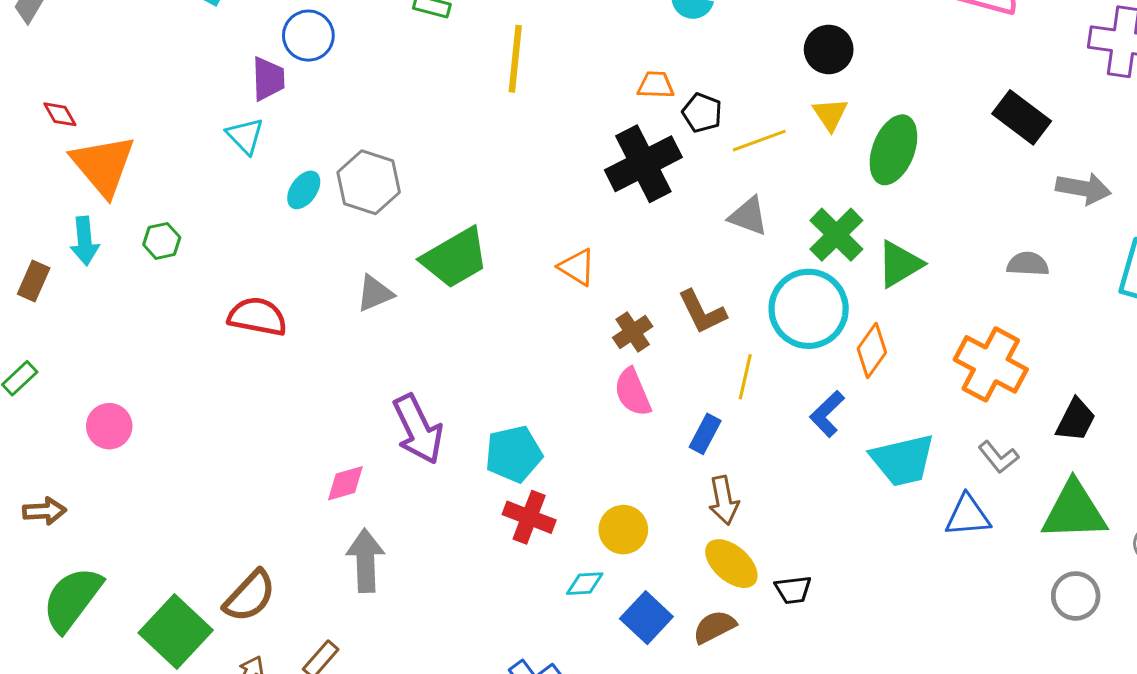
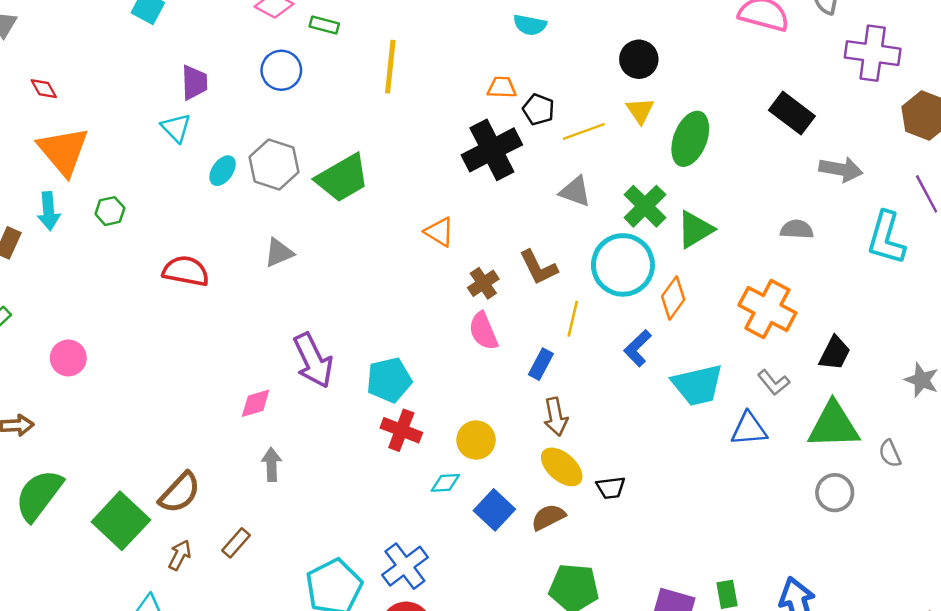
blue circle: (308, 36) -> (281, 70), moved
red diamond: (60, 114) -> (44, 89), moved
green trapezoid: (455, 258) -> (343, 178), moved
gray arrow: (366, 560) -> (272, 465), size x0.7

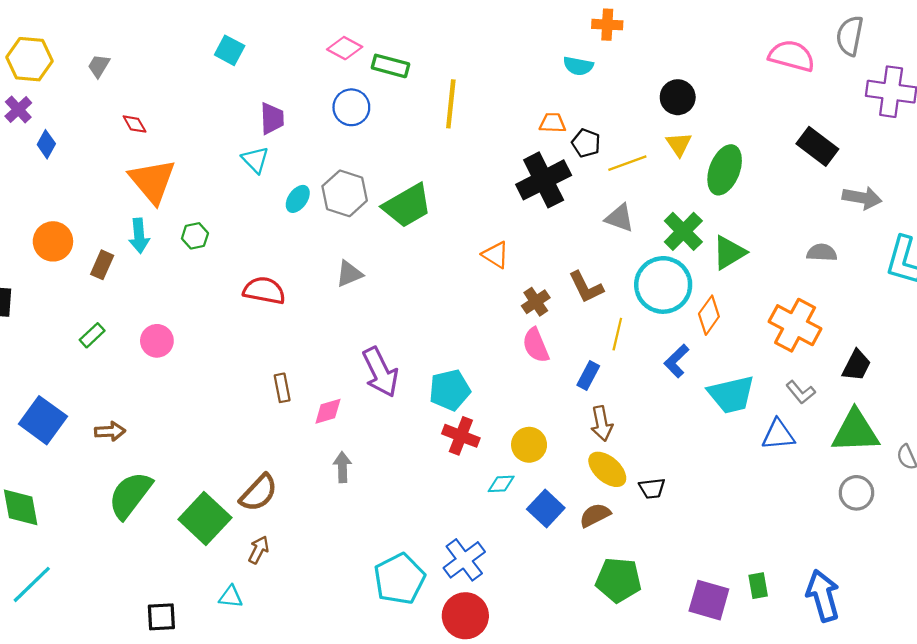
green rectangle: (324, 25) -> (390, 66), size x1.4
pink circle: (68, 358) -> (157, 341), moved
brown rectangle: (236, 543) -> (282, 388), moved, turned -52

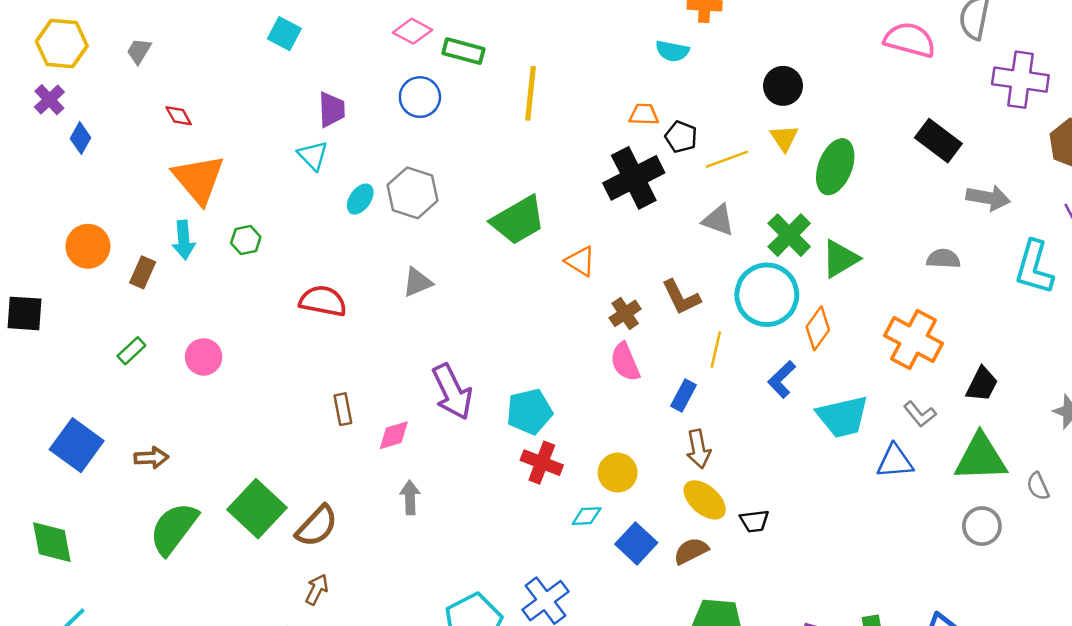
green trapezoid: (407, 206) -> (518, 220), moved
green square: (205, 519) -> (257, 509), moved

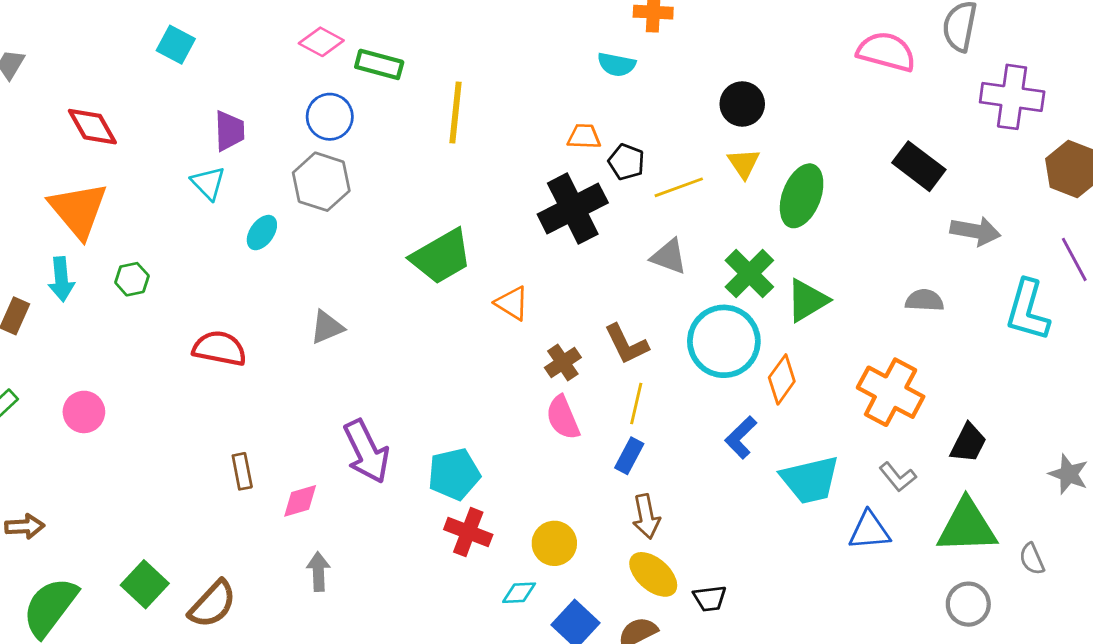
red diamond: (179, 116) -> (92, 127), moved, size x1.6
gray hexagon: (412, 193) -> (321, 182), moved
yellow line: (716, 349) -> (636, 403), moved
green square: (257, 509) -> (145, 584), size x0.7

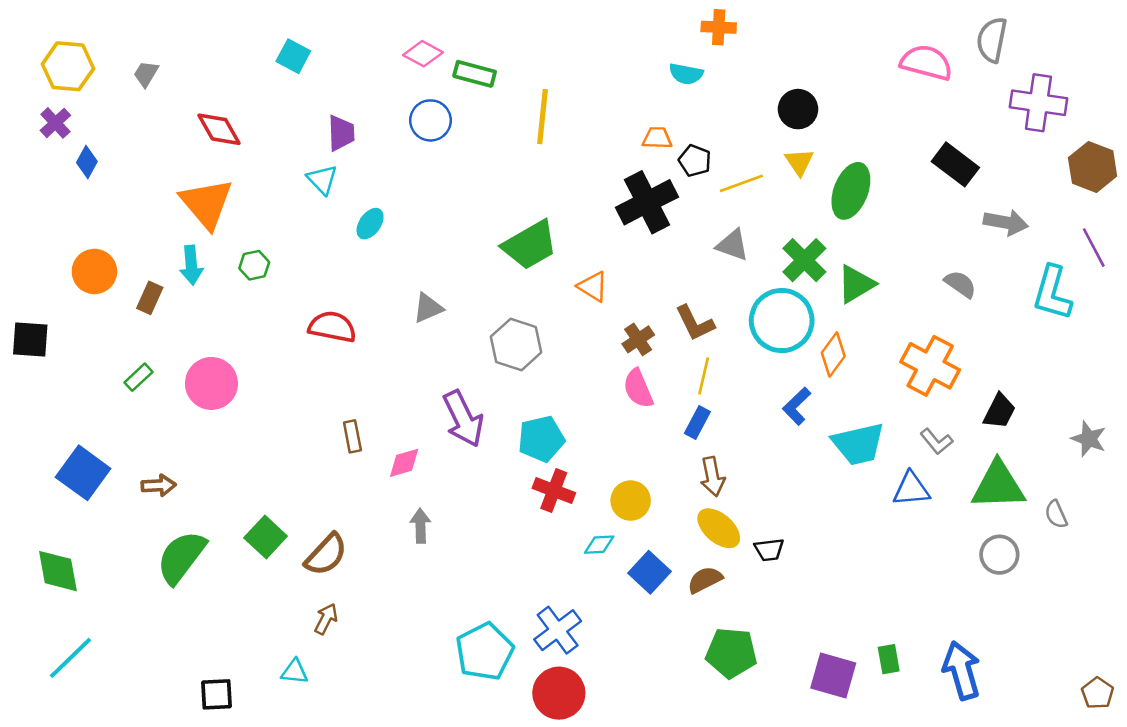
gray hexagon: (321, 182) -> (516, 344), moved
gray semicircle: (924, 300) -> (960, 284), turned 32
pink circle: (84, 412) -> (211, 383), size x1.4

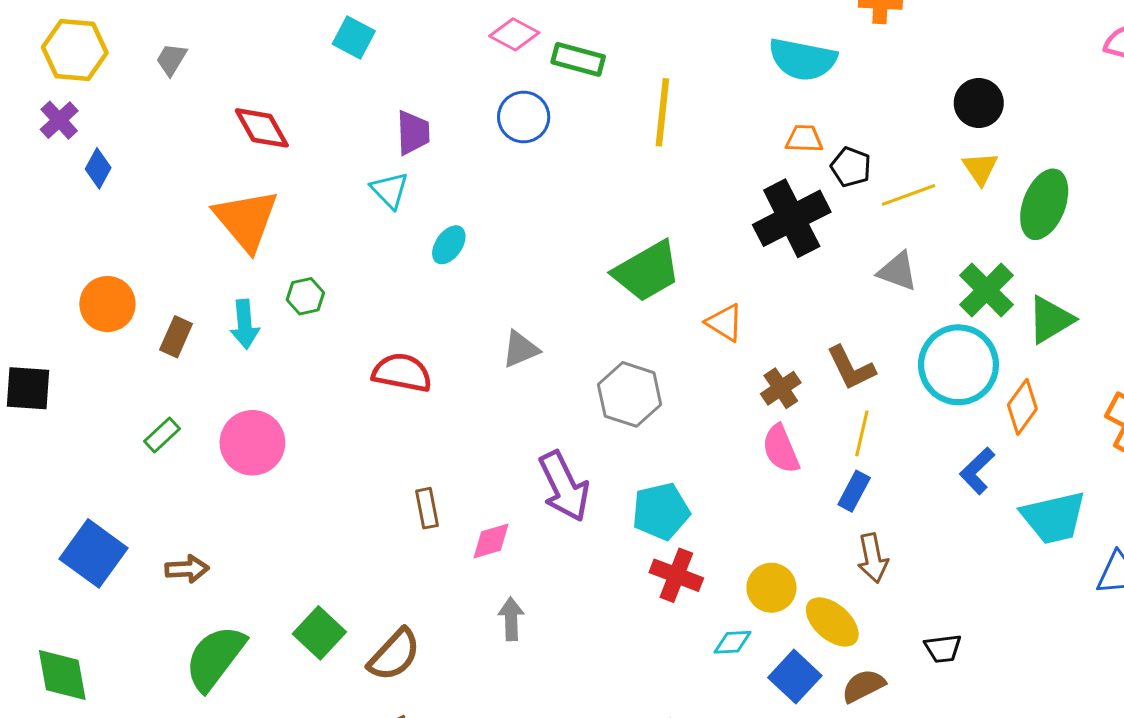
cyan semicircle: (686, 74) -> (803, 59), moved, size x1.6
cyan arrow: (191, 265) -> (245, 324), moved
yellow ellipse: (719, 528) -> (832, 622), moved

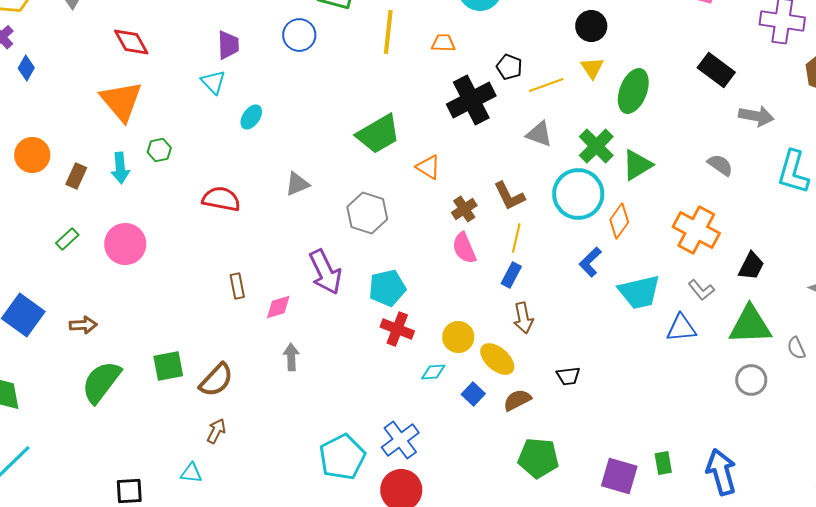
orange trapezoid: (804, 139) -> (443, 43), moved
green square: (319, 633) -> (168, 366), turned 36
blue square: (795, 677) -> (473, 394), size x0.7

